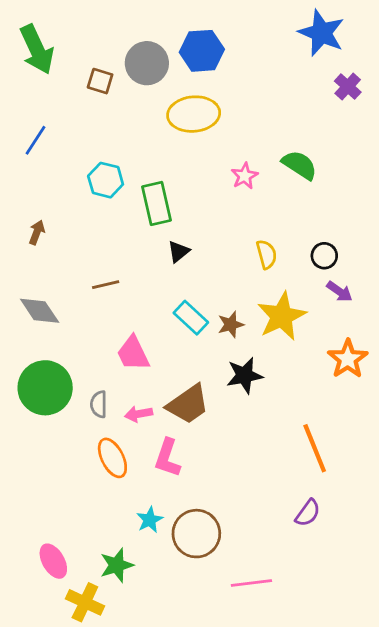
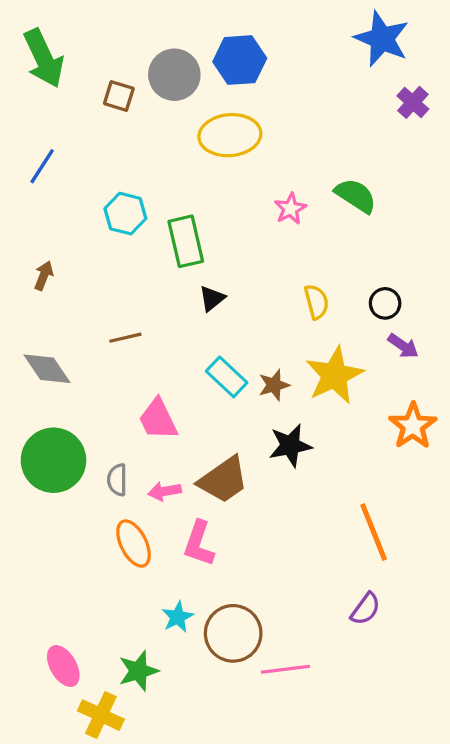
pink line: (251, 583) -> (285, 669), moved

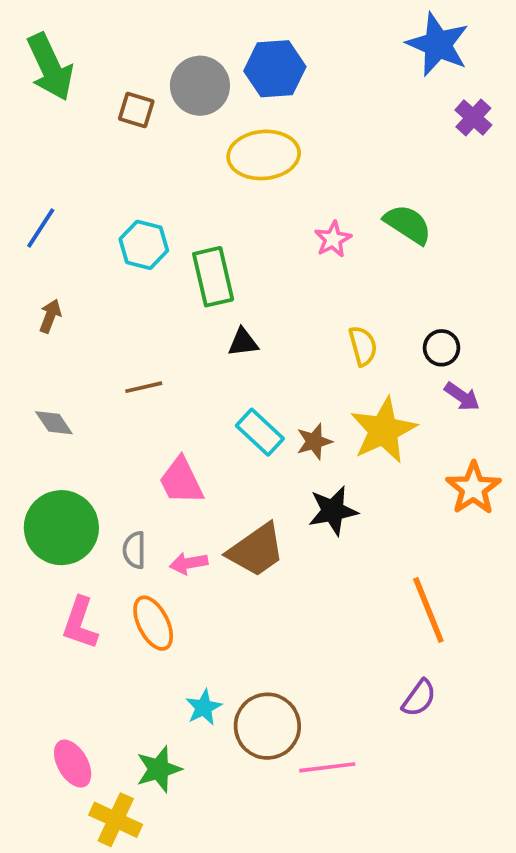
blue line: (42, 166) -> (41, 228), moved
black triangle: (212, 298) -> (243, 342), turned 32
gray diamond: (47, 369) -> (54, 423), size x0.7
pink L-shape: (199, 544) -> (80, 623), moved

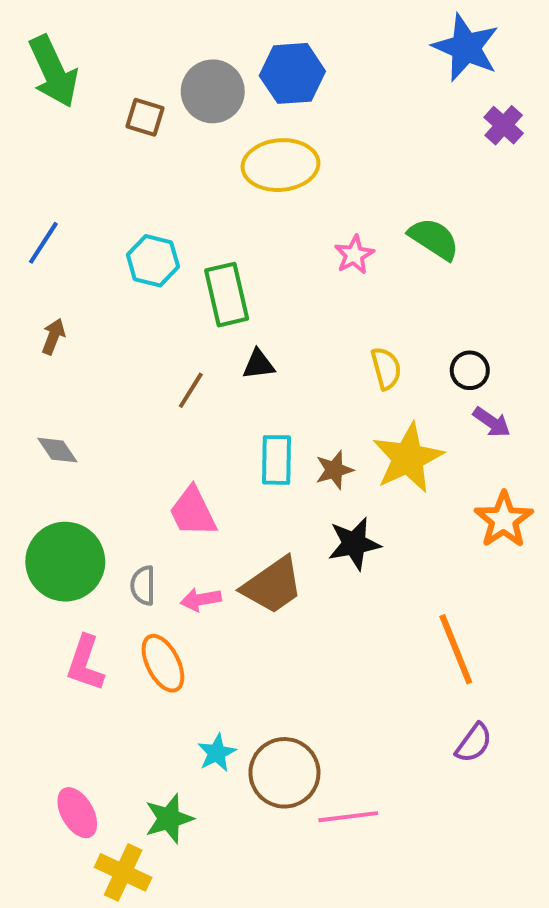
brown line: (144, 387) -> (191, 390), moved, turned -45
cyan rectangle: (260, 432) -> (276, 460), turned 48
purple semicircle: (419, 698) -> (474, 743), moved

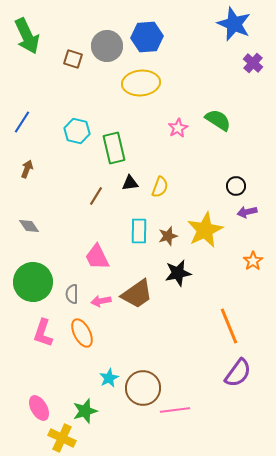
yellow semicircle: (386, 368) -> (160, 187), moved, turned 35
purple arrow: (492, 422) -> (247, 212), turned 132
orange star: (504, 520) -> (253, 261), size x0.7
purple semicircle: (474, 743) -> (238, 373), size x1.4

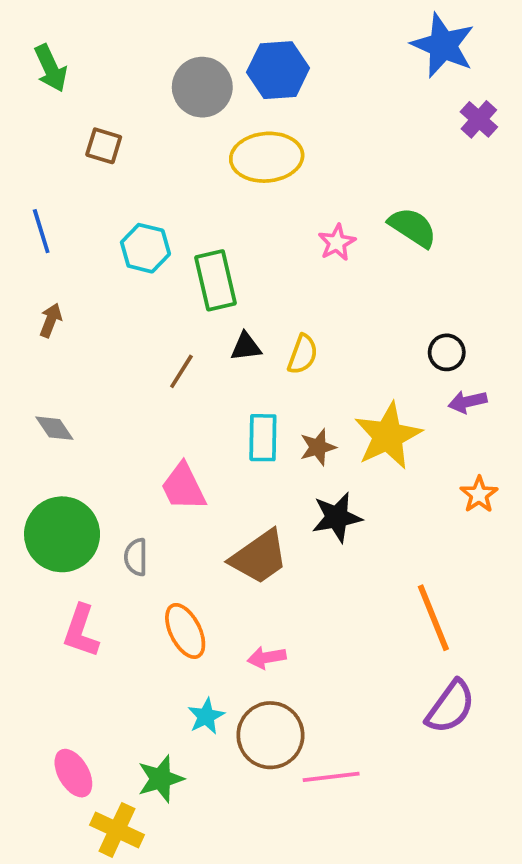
green arrow: (27, 36) -> (51, 68), size x0.7
brown square: (73, 59) -> (104, 146), moved
blue line: (22, 122) -> (41, 231), turned -50
pink arrow: (101, 301) -> (267, 658), moved
orange ellipse: (82, 333) -> (185, 631), moved

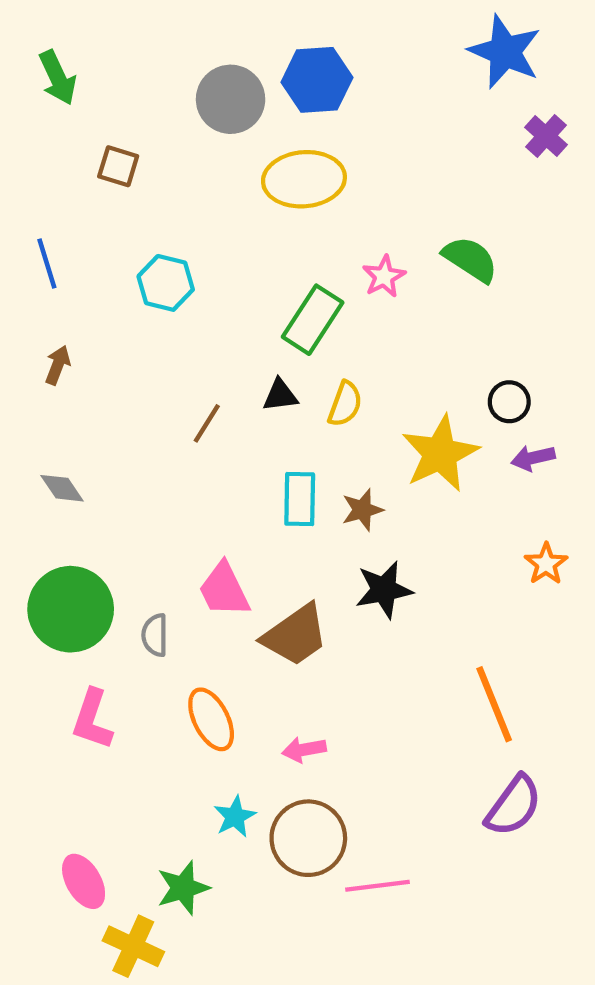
green rectangle: (216, 280) -> (313, 320), moved, turned 46
yellow star: (388, 436) -> (440, 454), moved
pink trapezoid: (183, 487) -> (224, 590), moved

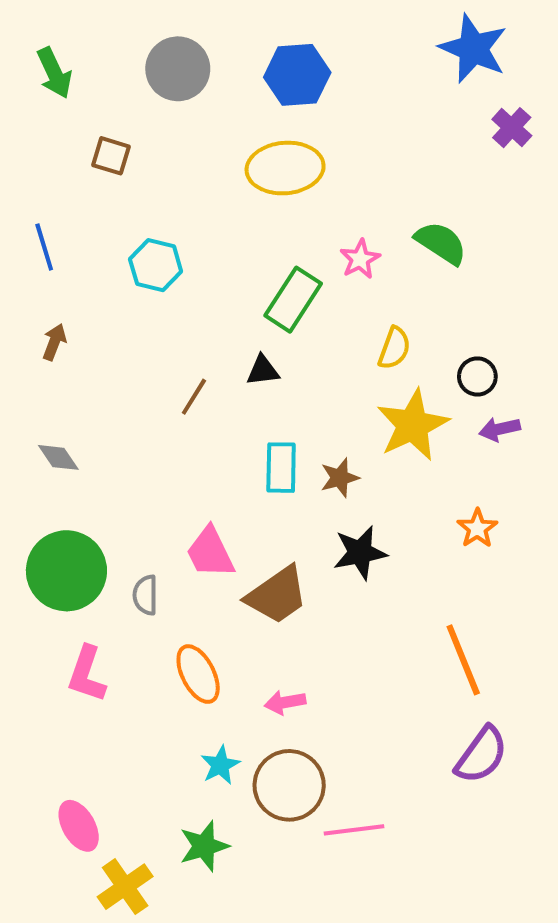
gray circle: (231, 99) -> (178, 69), moved
yellow semicircle: (345, 404) -> (394, 348), moved
orange star: (546, 564) -> (477, 528), moved
green star: (183, 888) -> (204, 846), moved
yellow cross: (133, 946) -> (125, 887), turned 30

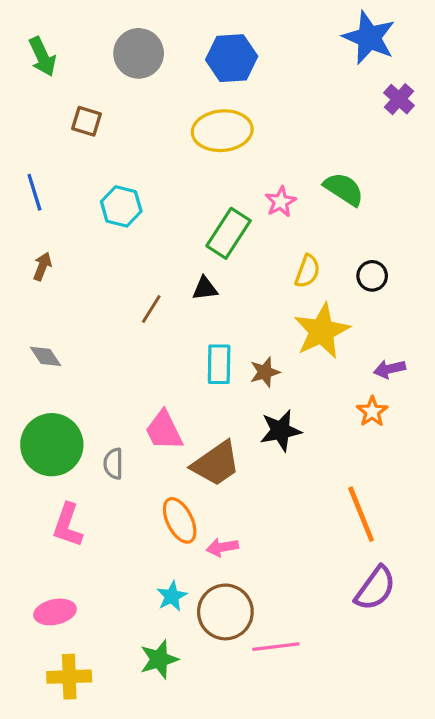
black circle: (477, 376) -> (372, 276), moved
purple arrow: (500, 429) -> (389, 369), moved
orange ellipse: (198, 674) -> (180, 520), moved
pink ellipse: (79, 826) -> (55, 612), moved, turned -72
yellow cross: (125, 887) -> (69, 677), moved, turned 33

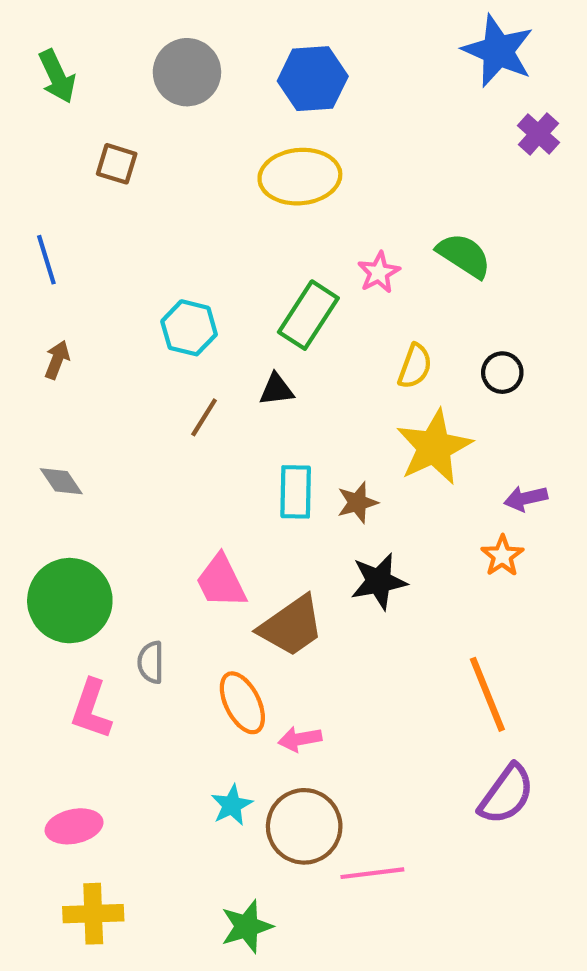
cyan hexagon: (121, 206) -> (189, 328), moved
gray semicircle: (113, 464) -> (151, 662), moved
green star: (159, 659) -> (247, 926), moved

